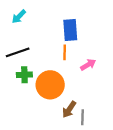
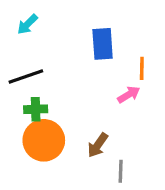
orange line: (65, 52) -> (142, 68), moved
orange circle: (50, 85) -> (44, 140), moved
brown arrow: (69, 109) -> (98, 145), moved

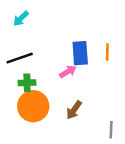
blue rectangle: (103, 44) -> (80, 53), moved
pink arrow: (129, 95) -> (68, 72), moved
gray line: (121, 171) -> (111, 130), moved

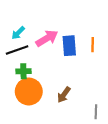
cyan arrow: (21, 19) -> (18, 33), moved
pink arrow: (68, 72) -> (47, 38), moved, size x1.5

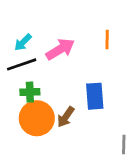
orange line: (93, 45) -> (107, 40), moved
blue rectangle: (69, 46) -> (95, 96), moved
brown arrow: (64, 95) -> (66, 117), moved

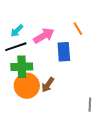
orange line: (107, 40) -> (78, 29), turned -32
green cross: (30, 92) -> (22, 67), size x1.5
blue rectangle: (95, 96) -> (64, 52), moved

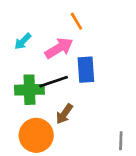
orange line: (78, 29) -> (76, 21), moved
black line: (16, 47) -> (54, 82), moved
orange circle: (27, 86) -> (36, 135), moved

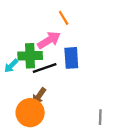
cyan arrow: (23, 41) -> (11, 66), moved
green cross: (29, 90) -> (30, 56), moved
brown arrow: (64, 114) -> (39, 96), moved

